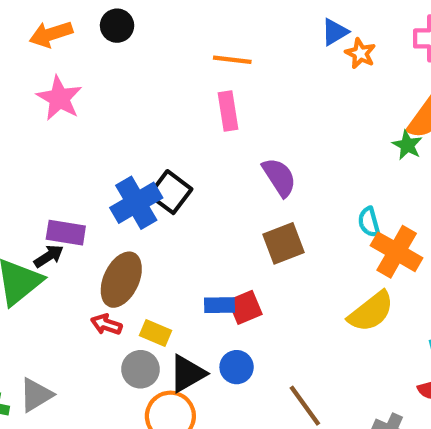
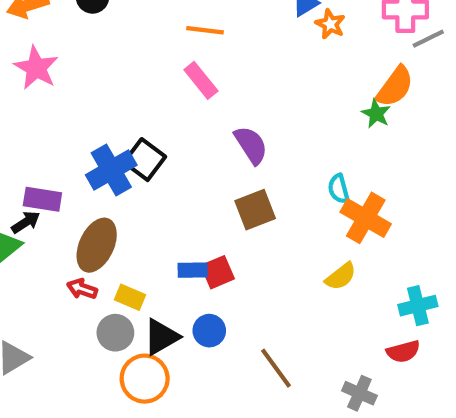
pink rectangle: (228, 111) -> (201, 80), turned -30
yellow semicircle: (371, 312) -> (341, 276), size x0.7

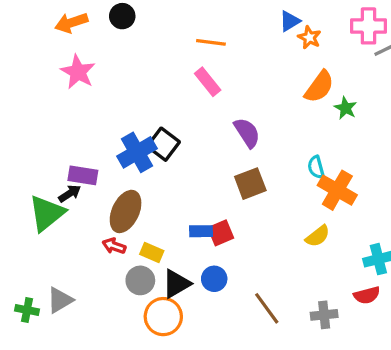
orange semicircle: (395, 87) -> (319, 87), moved
gray cross: (359, 393) -> (324, 315), moved, turned -30

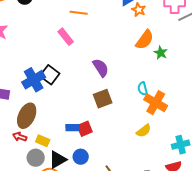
pink rectangle: (208, 82) -> (66, 37), moved

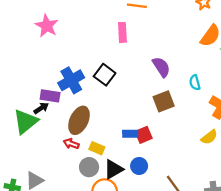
pink rectangle: (66, 37) -> (122, 32), turned 36
blue cross: (34, 80) -> (71, 80), moved
cyan semicircle: (143, 89) -> (195, 83), moved

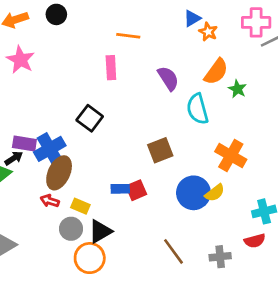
purple semicircle: (161, 67) -> (168, 78), moved
blue cross: (71, 80) -> (50, 149), moved
cyan semicircle: (195, 83) -> (197, 109), moved, size x1.6
blue circle: (139, 166) -> (193, 193), moved, size x1.6

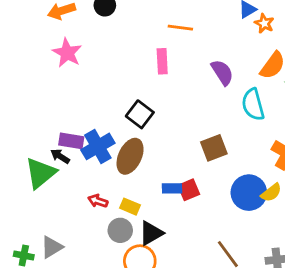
black arrow: (14, 158) -> (60, 156), turned -114
brown ellipse: (59, 173) -> (130, 156), moved

